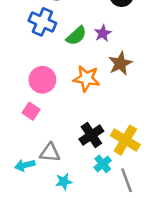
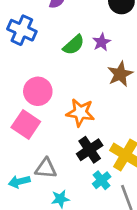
blue cross: (42, 22) -> (22, 30), moved
orange star: (86, 78) -> (80, 113), moved
pink square: (31, 111) -> (26, 124), size x1.5

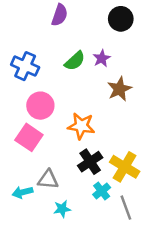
blue cross: (22, 30) -> (25, 66), moved

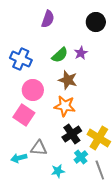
brown star: (119, 89) -> (68, 80), moved, turned -30
cyan star: (62, 209) -> (58, 171), moved

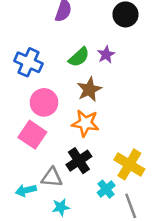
brown star: (68, 80) -> (89, 89), turned 30
black cross: (72, 134) -> (79, 161), moved
cyan star: (58, 171) -> (61, 207), moved

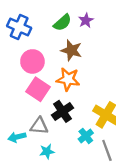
brown star: (89, 89) -> (71, 50), turned -30
pink square: (32, 135) -> (38, 89), moved

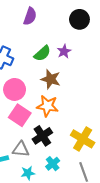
cyan cross: (86, 136) -> (53, 164), moved

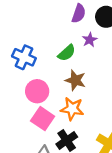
purple semicircle: (30, 16) -> (79, 14), moved
purple star: (64, 51) -> (90, 40), moved

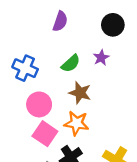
purple semicircle: (79, 14) -> (60, 21), moved
purple star: (90, 40) -> (101, 58), moved

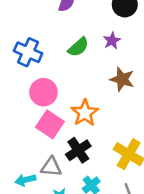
brown star: (80, 93) -> (122, 79), moved
orange star: (77, 123) -> (85, 113), turned 30

